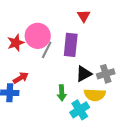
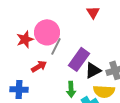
purple rectangle: (71, 45) -> (79, 59), moved, turned 30
red arrow: (21, 78) -> (39, 66), moved

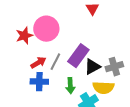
gray line: (56, 46) -> (55, 62), moved
blue cross: (19, 89) -> (39, 82), moved

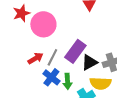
red star: (24, 36) -> (21, 13), moved
blue cross: (39, 82) -> (51, 77), moved, turned 36

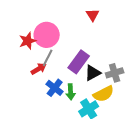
red star: (21, 13) -> (28, 41), moved
gray line: (52, 57) -> (48, 58), moved
yellow semicircle: (100, 83) -> (104, 94), turned -30

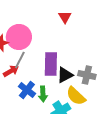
purple rectangle: (79, 62) -> (51, 64), turned -35
gray cross: (115, 73) -> (87, 75), turned 30
yellow semicircle: (104, 94) -> (76, 96), turned 70

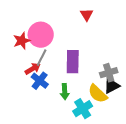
black triangle: (65, 75) -> (112, 86), moved
gray cross: (87, 75) -> (109, 73), turned -30
blue cross: (27, 90) -> (40, 81), moved

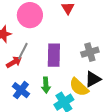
pink circle: (41, 35) -> (30, 15), moved
gray cross: (109, 73) -> (90, 52), moved
blue cross: (40, 81) -> (21, 90), moved

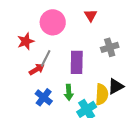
gray cross: (90, 52) -> (110, 47), moved
yellow semicircle: (79, 87) -> (102, 94), turned -130

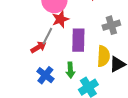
red star: (26, 41) -> (60, 19), moved
yellow semicircle: (102, 94) -> (103, 56), moved

